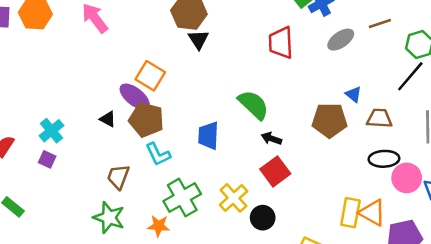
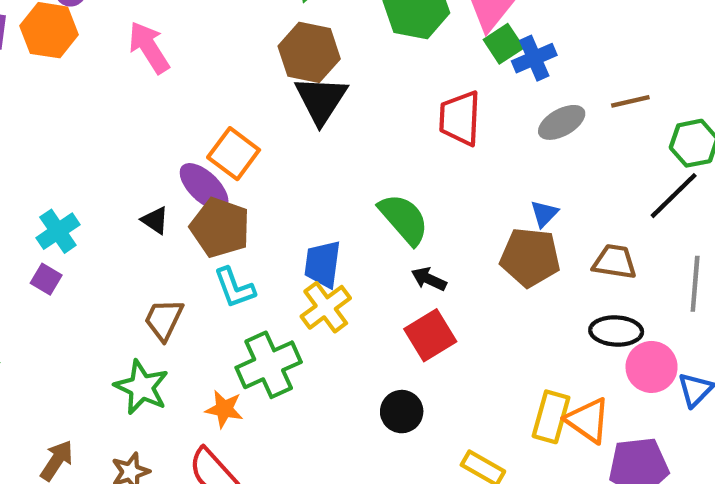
black triangle: (198, 39) -> (321, 100), size x1.5
blue triangle: (353, 94) -> (544, 214), moved, turned 30
yellow cross: (234, 198) -> (326, 307), moved

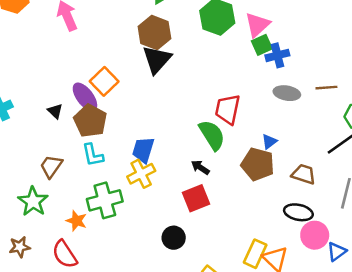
red trapezoid: (460, 118) -> (228, 109), moved
gray ellipse: (562, 122) -> (287, 93), turned 30
green semicircle: (404, 219) -> (212, 135), moved

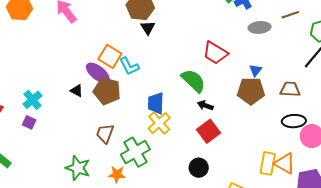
black triangle: (157, 60) -> (148, 28), size x0.6
red trapezoid: (228, 109) -> (215, 53), turned -56
green semicircle: (212, 135) -> (193, 81), moved
cyan L-shape: (93, 155) -> (129, 66), moved
brown trapezoid: (51, 166) -> (105, 134), moved

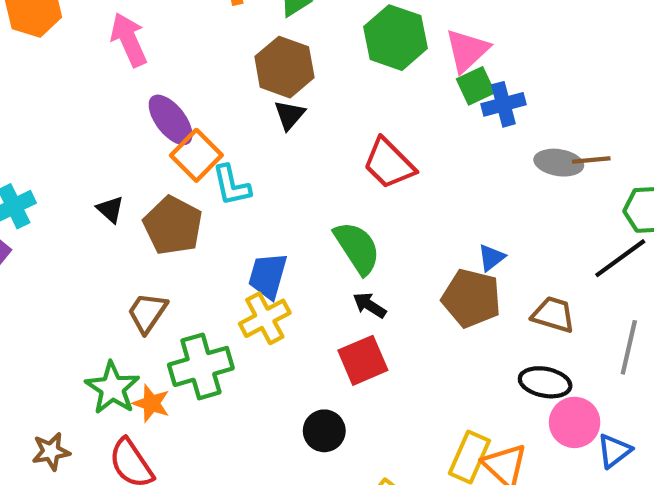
gray ellipse: (260, 27) -> (559, 163), moved
red trapezoid: (215, 53) -> (389, 164), moved
purple ellipse: (98, 73) -> (171, 120), moved
green star: (78, 168) -> (112, 388), moved

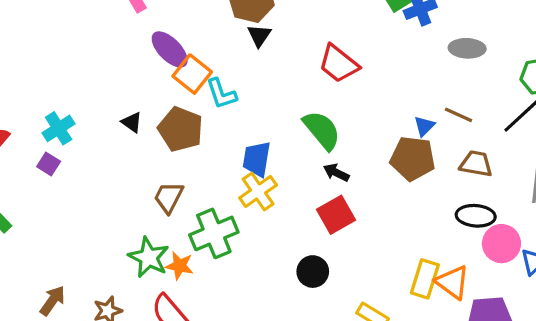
brown line: (591, 160) -> (458, 115), moved, turned 36

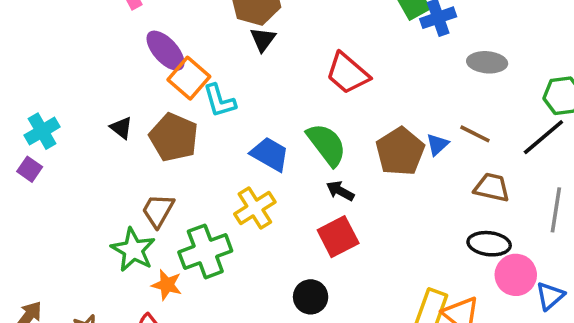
brown pentagon: (413, 158) -> (400, 151), moved, turned 30
blue trapezoid: (257, 159) -> (270, 154), moved, turned 108
green star: (149, 257) -> (133, 250), moved

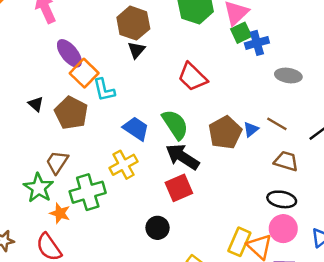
black arrow: (340, 191) -> (182, 157), size x1.8
pink circle: (516, 275) -> (283, 229), moved

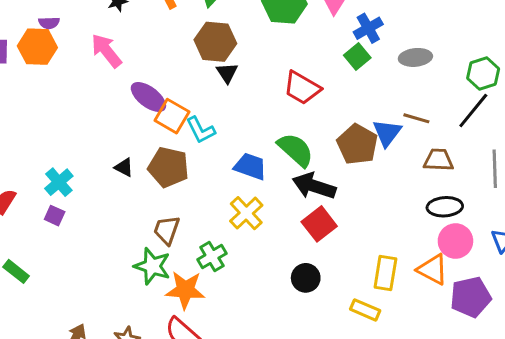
green square: (241, 33) -> (357, 56), moved
blue triangle: (251, 129) -> (387, 133), size x1.5
green cross: (88, 192) -> (212, 257), size x0.7
orange star: (60, 213) -> (185, 290), size x1.5
yellow rectangle: (239, 242) -> (385, 273), moved

